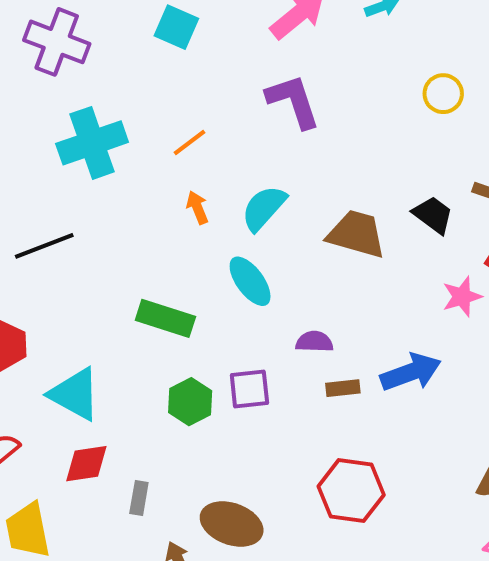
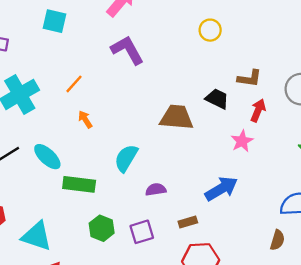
cyan semicircle: (264, 208) -> (126, 158), moved
cyan ellipse: (250, 281) -> (47, 157), moved
purple semicircle: (314, 342) -> (156, 190), moved
brown rectangle: (343, 388) -> (188, 222), moved
purple square: (249, 389) -> (142, 232), moved

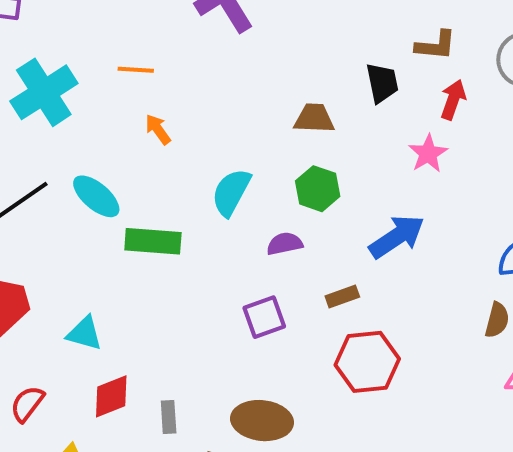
orange line: (74, 84) -> (136, 70), turned 54
black trapezoid: (217, 99) -> (382, 83), turned 55
brown trapezoid: (177, 117) -> (314, 118), size x0.7
green hexagon: (102, 228) -> (318, 189), moved
cyan triangle: (37, 236) -> (84, 333), size x0.7

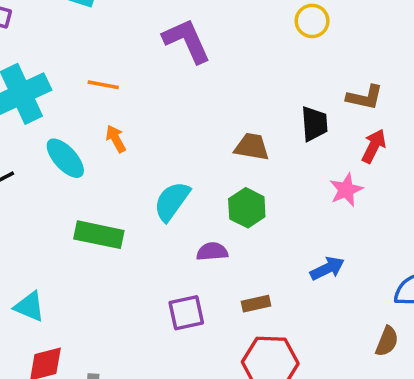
cyan ellipse: (96, 196) -> (65, 158), moved
blue arrow: (397, 237) -> (327, 268), moved, size x0.7

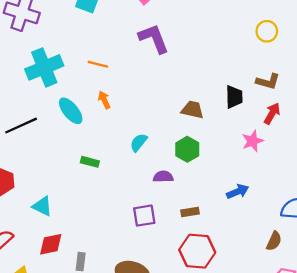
yellow circle: (312, 21) -> (267, 31), moved
cyan semicircle: (172, 201) -> (139, 142), size x0.7
green rectangle: (99, 235) -> (90, 162), size x0.6

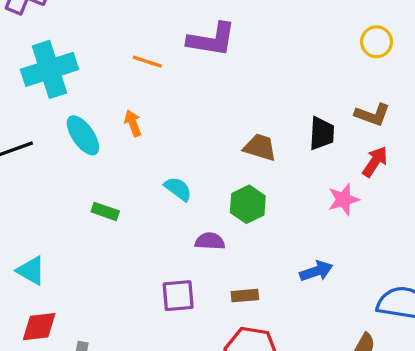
purple L-shape: (154, 38) -> (212, 40), turned 116
orange line: (98, 64) -> (147, 62), moved
cyan semicircle: (139, 142) -> (178, 189), turned 84

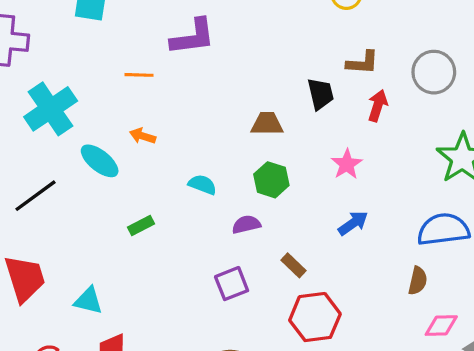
orange arrow: (133, 123) -> (143, 136), turned -35
pink star: (344, 199) -> (347, 164), moved
green rectangle: (105, 211) -> (141, 225), turned -30
brown rectangle: (245, 296) -> (294, 265), turned 65

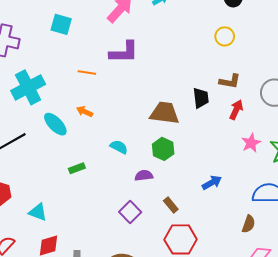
brown trapezoid: (267, 124) -> (165, 113), size x1.4
pink star: (347, 164) -> (251, 143), moved
purple square: (232, 284) -> (130, 212), turned -30

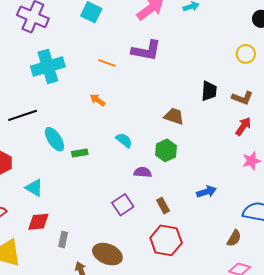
black trapezoid: (201, 98) -> (209, 91), moved
brown trapezoid: (165, 113) -> (174, 116), size x0.7
cyan ellipse: (55, 124) -> (54, 139), moved

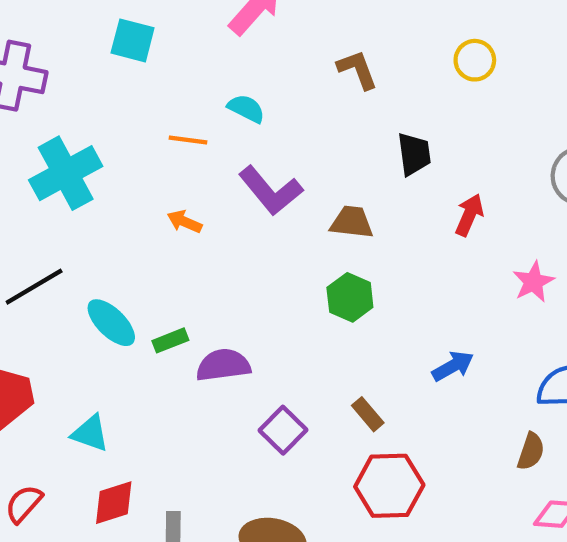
purple L-shape: (146, 51) -> (270, 191), moved, turned 52
brown L-shape: (242, 98) -> (357, 70), moved, turned -120
red arrow: (243, 126) -> (469, 215), moved
cyan semicircle: (124, 140) -> (246, 109), moved
purple semicircle: (143, 172) -> (223, 365), moved, size x1.4

